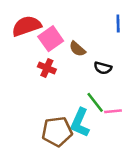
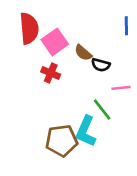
red semicircle: (27, 26) -> (29, 28), turned 104
black semicircle: (103, 68) -> (101, 65), moved
pink line: (113, 111) -> (121, 88), moved

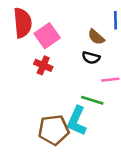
brown semicircle: (83, 53) -> (96, 37), moved
green line: (102, 110) -> (92, 100), turned -35

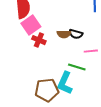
pink square: (47, 36) -> (31, 25), moved
brown semicircle: (96, 37) -> (64, 34), moved, turned -40

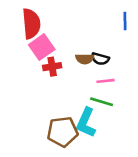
red cross: (39, 40) -> (52, 67), turned -32
pink line: (91, 51) -> (105, 81), moved

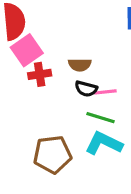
black semicircle: (100, 59) -> (86, 89), moved
cyan L-shape: (86, 123) -> (104, 143), moved, turned 92

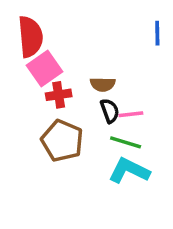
black semicircle: (86, 89) -> (110, 111), turned -125
brown pentagon: (52, 154) -> (62, 141), moved, turned 30

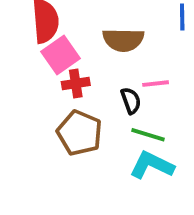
brown semicircle: (103, 84) -> (123, 40), moved, size x1.5
pink line: (131, 114) -> (156, 84), moved

